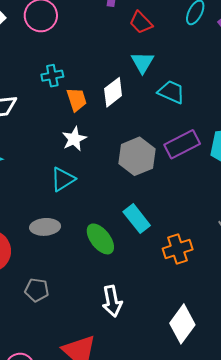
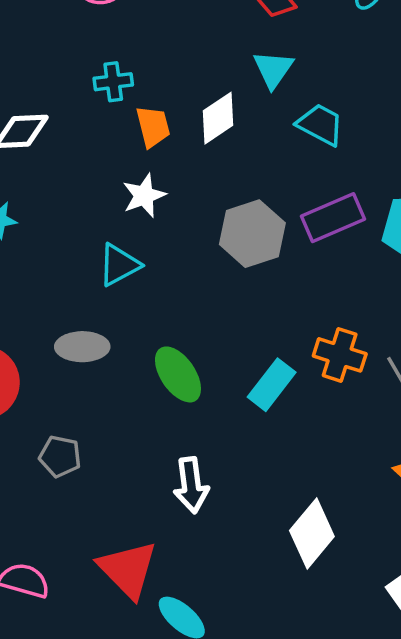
cyan rectangle: (137, 219) -> (272, 385), moved, turned 72
orange cross: (178, 249) -> (340, 355), moved, turned 32

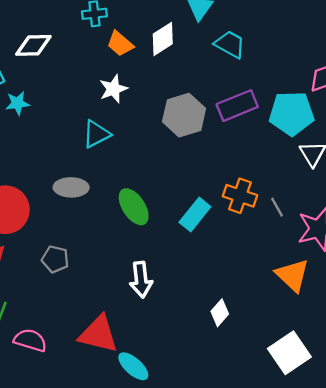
orange trapezoid: (153, 127) -> (120, 44), turned 144
white diamond: (312, 534) -> (220, 313), size x0.6
red triangle: (128, 569) -> (98, 334), turned -33

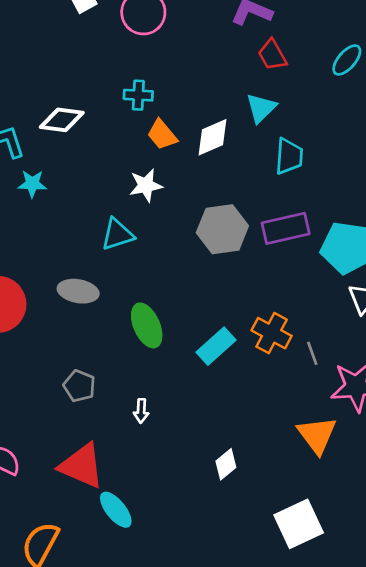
cyan trapezoid: (230, 44) -> (289, 156), turned 56
gray pentagon: (55, 259) -> (79, 386), moved
white arrow: (141, 280) -> (141, 411), size x0.6

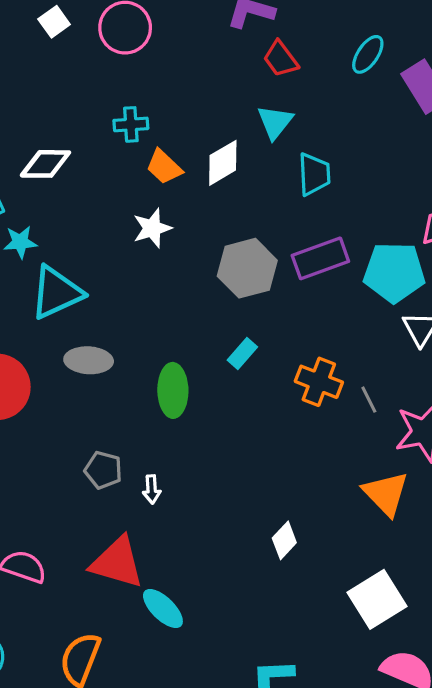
cyan triangle: (117, 234) -> (56, 293), moved, size x1.4
green ellipse: (147, 325) -> (173, 390), turned 30
cyan rectangle: (216, 346) -> (242, 354), moved, size x0.7
white arrow: (141, 411) -> (152, 489), moved

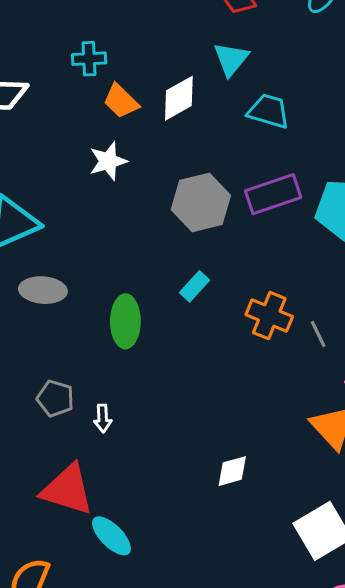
cyan trapezoid: (314, 174) -> (269, 111), turned -72
white diamond: (284, 540) -> (232, 471), turned 30

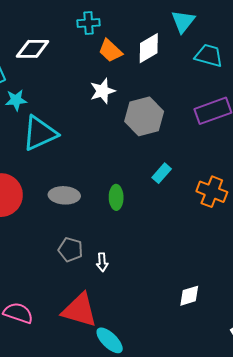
gray hexagon: (201, 202) -> (144, 116), moved
gray ellipse: (43, 290) -> (64, 195), moved
green ellipse: (125, 321) -> (116, 197), size x0.7

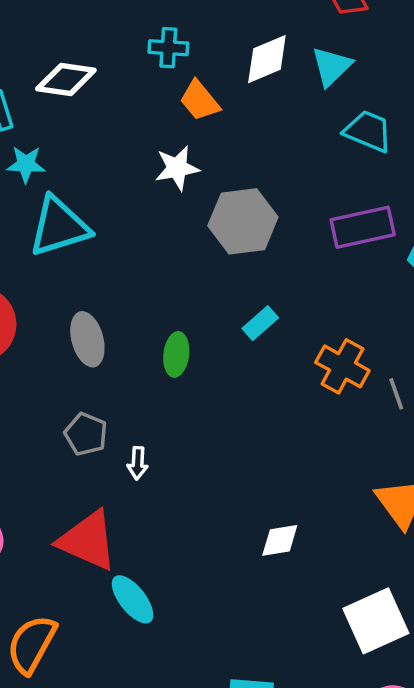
white diamond: (149, 48) -> (267, 59), moved
gray ellipse: (64, 195) -> (87, 339), turned 64

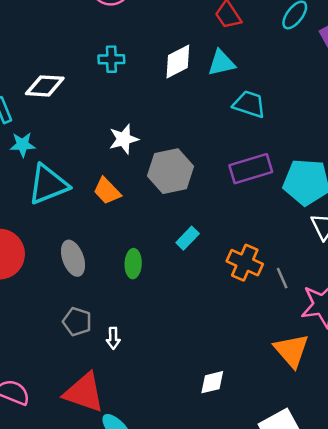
cyan triangle: (332, 66) -> (221, 63), turned 36
orange trapezoid: (200, 101) -> (107, 191), moved

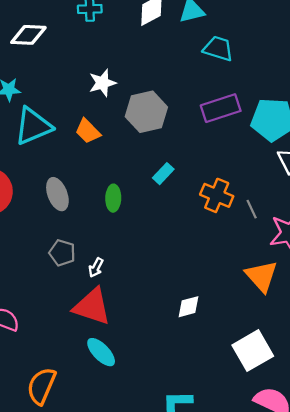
white arrow: (113, 338) -> (96, 268), turned 30
red triangle: (84, 393) -> (92, 307), moved

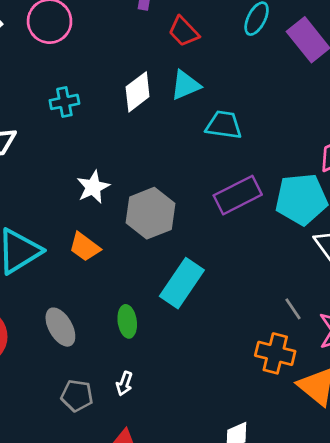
cyan rectangle: (163, 174) -> (182, 283), size x1.8
orange cross: (217, 195) -> (275, 353), moved
white arrow: (96, 268) -> (124, 384), moved

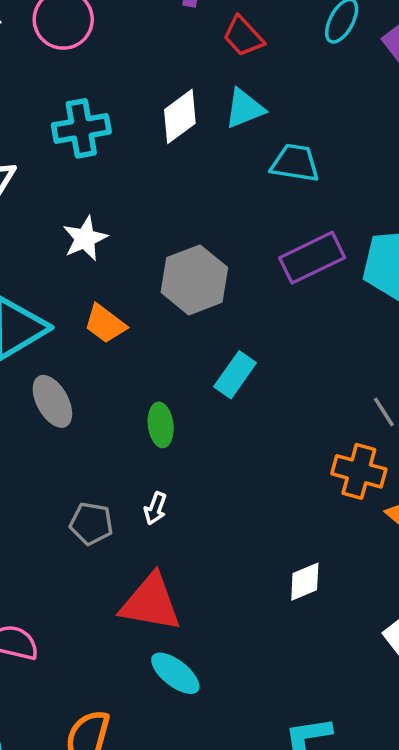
cyan cross: (64, 102) -> (81, 128), size x1.4
white star: (93, 187) -> (85, 238), moved
cyan rectangle: (182, 283) -> (235, 375), size x0.7
gray ellipse: (60, 327) -> (52, 401), moved

